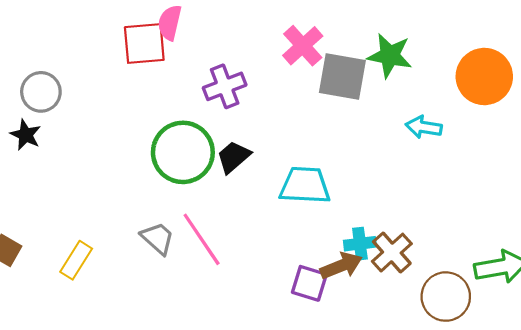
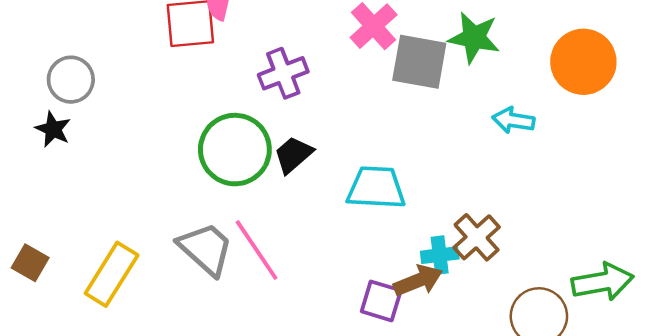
gray trapezoid: (158, 238) -> (206, 249), size x1.4
brown cross: (392, 253) -> (477, 237), moved
yellow rectangle: (76, 260) -> (112, 274), size x1.4

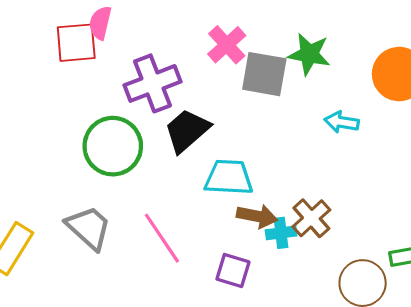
purple cross: (283, 73) -> (152, 83), size x1.4
black trapezoid: (293, 155) -> (187, 130), moved, size x1.4
pink line: (257, 250) -> (162, 238), moved
brown arrow: (418, 281) -> (257, 216), moved, turned 33

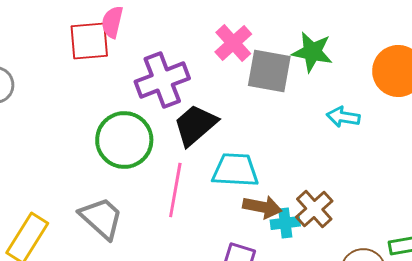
pink line: (162, 238) -> (175, 190), moved, turned 44

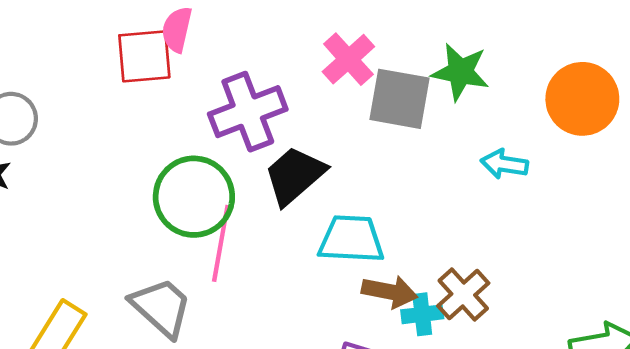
pink line: (175, 190) -> (221, 243), moved

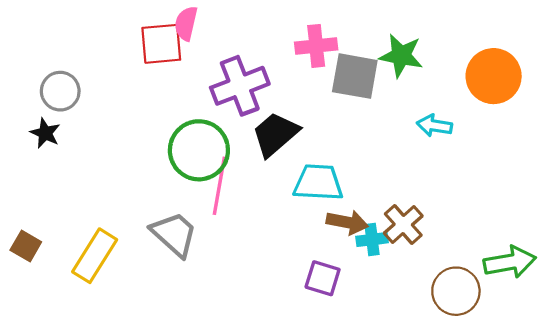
pink cross: (348, 59) -> (316, 46), turned 36

